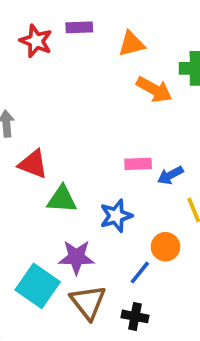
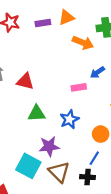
purple rectangle: (79, 27) -> (43, 23), moved
red triangle: (33, 164) -> (25, 81), moved
blue arrow: (170, 175) -> (97, 72), moved
blue line: (140, 273) -> (94, 158), moved

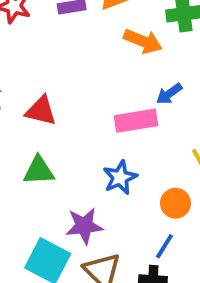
pink rectangle: (79, 87) -> (136, 121), size x1.5
green triangle: (37, 113) -> (39, 171), moved

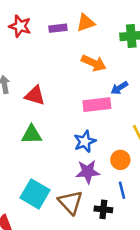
orange arrow: (143, 41) -> (94, 63), moved
purple star: (84, 226) -> (88, 172), moved
blue line: (164, 246) -> (122, 190), moved, turned -48

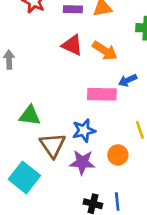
red triangle: (35, 95) -> (72, 45), moved
blue line: (122, 190) -> (117, 202), moved
brown triangle: (70, 202) -> (53, 145), moved

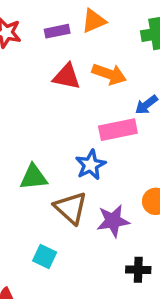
blue star: (84, 131) -> (91, 165), moved
cyan square: (24, 177) -> (45, 257), size x0.6

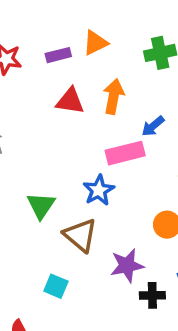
orange arrow: (109, 74) -> (114, 97), turned -96
green triangle: (34, 177) -> (41, 206), turned -48
purple star: (113, 221) -> (127, 266), moved

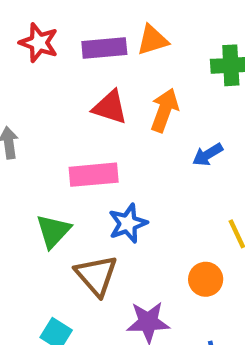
purple rectangle: (58, 55) -> (104, 48), size x1.4
pink rectangle: (125, 153) -> (94, 175), moved

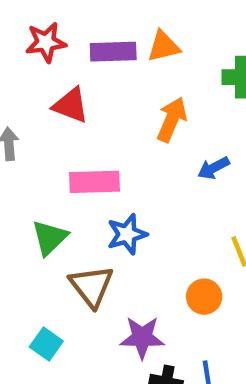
red star: (39, 43) -> (46, 42), turned -30
red triangle: (110, 107) -> (71, 105), moved

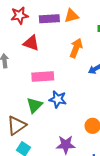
blue star: (127, 234) -> (58, 99), turned 30
green triangle: (50, 238) -> (34, 105), moved
brown triangle: (91, 286) -> (17, 125), moved, turned 35

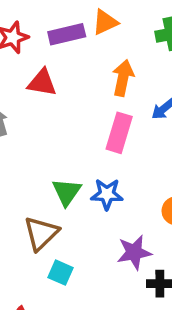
pink rectangle: (43, 77) -> (119, 133), moved, turned -60
blue star: (58, 99) -> (107, 194), moved

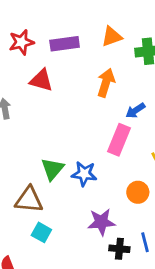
orange triangle: (105, 22) -> (112, 37), moved
pink rectangle: (119, 133) -> (119, 140), moved
brown triangle: (41, 233) -> (29, 200), turned 44

